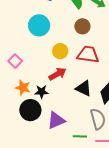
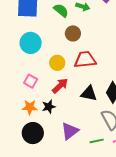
pink square: (15, 61) -> (31, 81), moved
black circle: (30, 110) -> (33, 133), moved

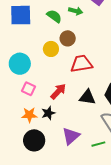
cyan circle: (31, 43) -> (20, 64), moved
yellow circle: (57, 63) -> (51, 49), moved

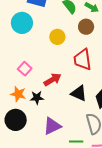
brown circle: (68, 38) -> (86, 27), moved
cyan circle: (20, 64) -> (22, 23), moved
red trapezoid: (81, 64) -> (82, 60), turned -105

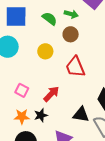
black triangle: (79, 93) -> (81, 115), moved

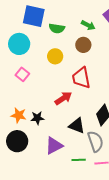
green semicircle: (50, 19) -> (57, 28), moved, turned 140
pink square: (22, 90) -> (22, 74), moved
red arrow: (51, 94) -> (63, 98), moved

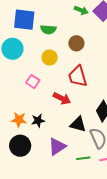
green arrow: (88, 25) -> (81, 10), moved
pink square: (22, 74) -> (33, 82), moved
red arrow: (63, 98) -> (62, 98), turned 66

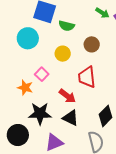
orange star: (19, 120) -> (25, 88), moved
black star: (38, 121) -> (40, 114), size x1.6
black triangle: (78, 124) -> (71, 118), moved

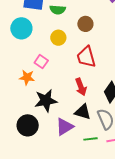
red arrow: (67, 96) -> (81, 87), moved, turned 42
black triangle: (71, 118) -> (83, 112), moved

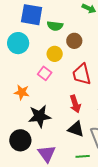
brown circle: (85, 24) -> (74, 41), moved
pink square: (41, 62) -> (45, 73), moved
purple triangle: (65, 127) -> (47, 154), moved, turned -36

